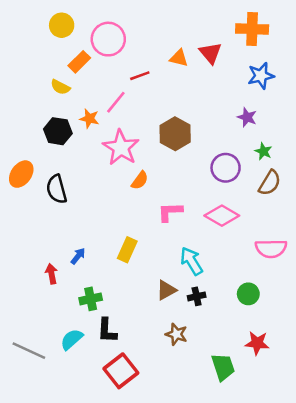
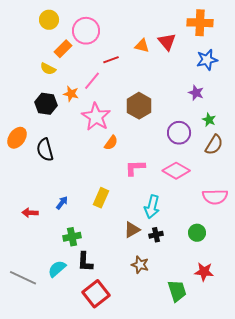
cyan arrow: (192, 261) -> (152, 207), turned -135
red arrow: (52, 274) -> (30, 213), moved, turned -77

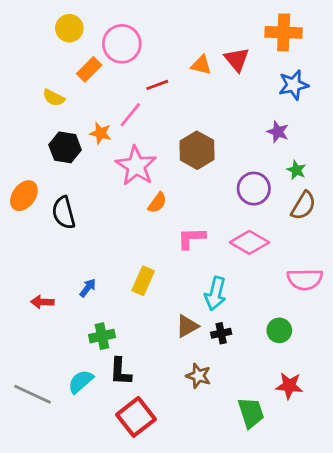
yellow semicircle: (48, 69) -> (54, 98), moved

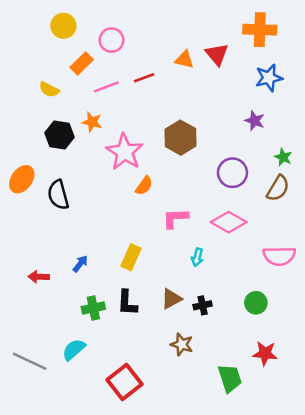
pink circle: (122, 44) -> (112, 40), size x0.7
pink line: (130, 115) -> (106, 87), moved, turned 30
green star: (296, 170) -> (283, 157), moved
cyan arrow: (215, 294) -> (197, 257), moved, size x0.6
black L-shape: (120, 372) -> (127, 303), moved

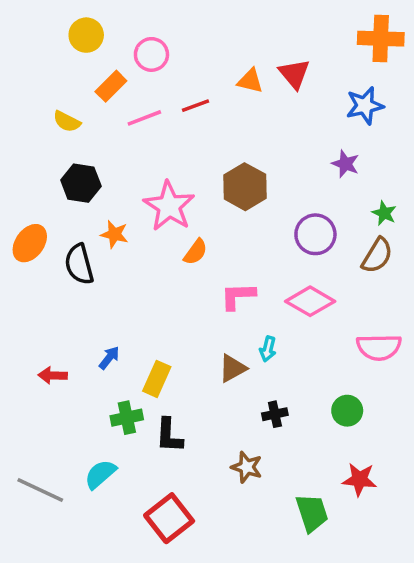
orange cross: (260, 30) -> (381, 39), moved
orange star: (92, 122) -> (114, 234), moved
yellow rectangle: (131, 257) -> (157, 379), moved
brown triangle: (171, 299) -> (233, 368), moved
black L-shape: (127, 303) -> (169, 435), moved

